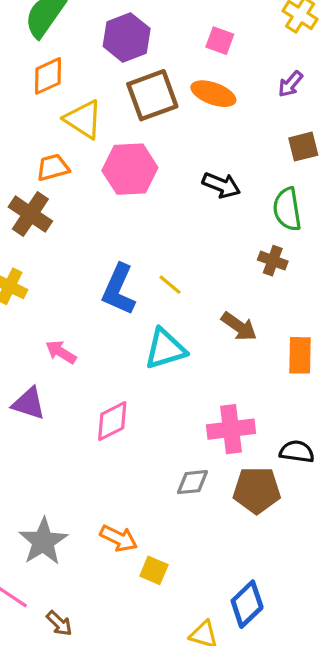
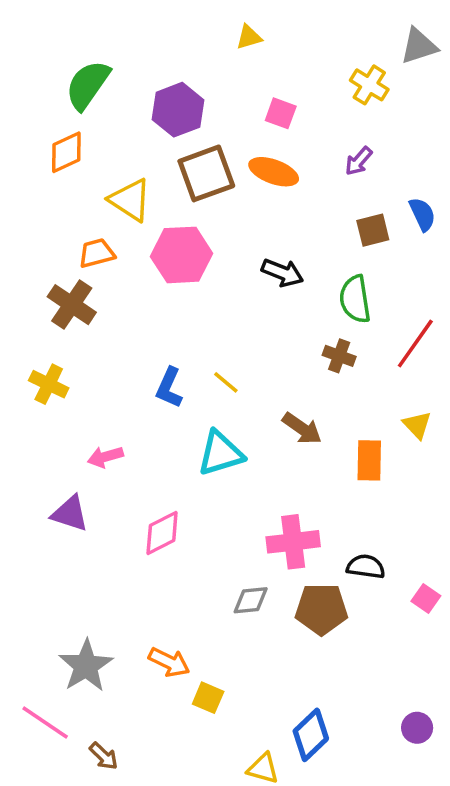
orange diamond: (48, 76) -> (66, 152), moved
blue L-shape: (119, 289) -> (169, 388), size x0.7
pink arrow: (61, 352) -> (105, 457), turned -48

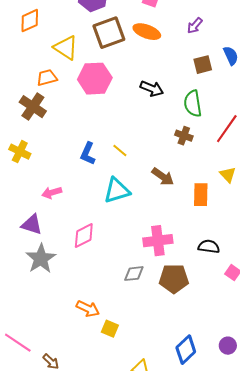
black semicircle: (366, 567) -> (209, 247), moved
gray star: (86, 666) -> (41, 259), moved
blue diamond: (311, 735) -> (186, 350), moved

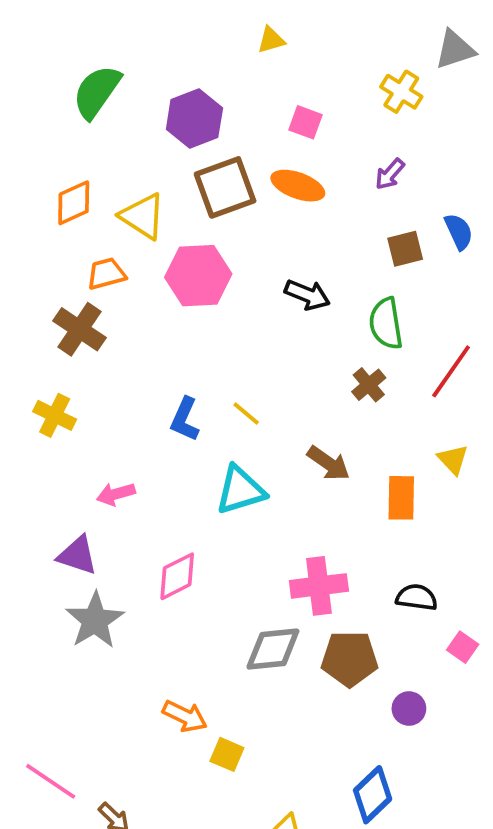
orange diamond: (30, 21) -> (74, 203), moved
brown cross: (184, 136) -> (369, 385), turned 30
gray diamond: (134, 274) -> (273, 649), size x1.4
purple circle: (228, 346) -> (409, 708), moved

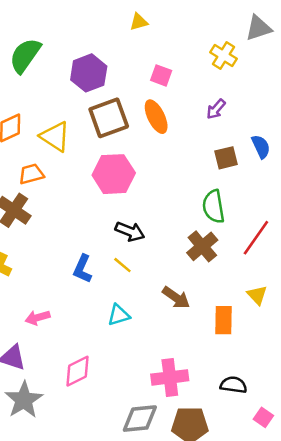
orange ellipse: (298, 186) -> (156, 117), turned 44
pink hexagon: (198, 276) -> (114, 174), moved
black arrow: (307, 295) -> (130, 231), moved
brown cross: (369, 385) -> (202, 246), size x1.4
cyan triangle: (240, 490) -> (119, 315), size x0.7

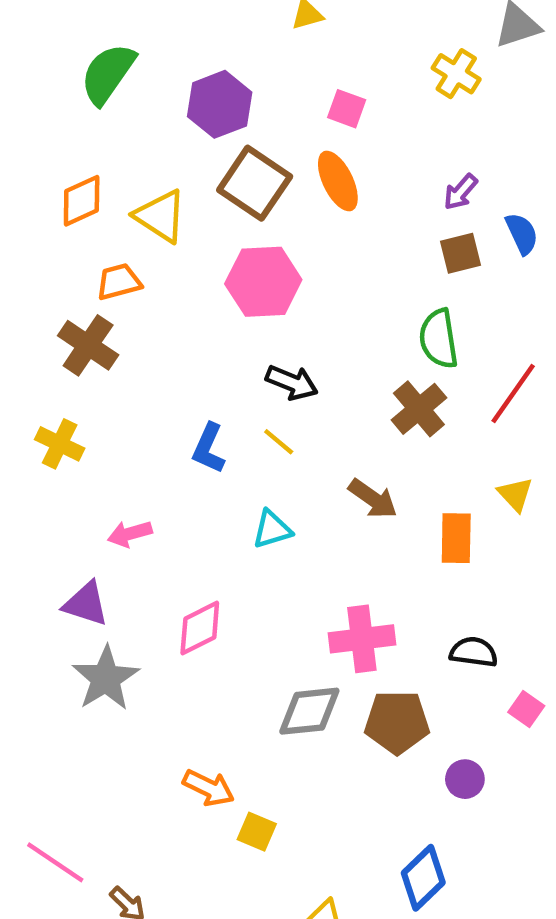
purple arrow: (216, 109) -> (461, 192), moved
brown square: (109, 118) -> (255, 183), turned -36

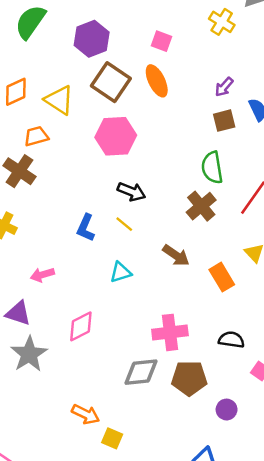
orange rectangle: (456, 538) -> (222, 277), turned -32

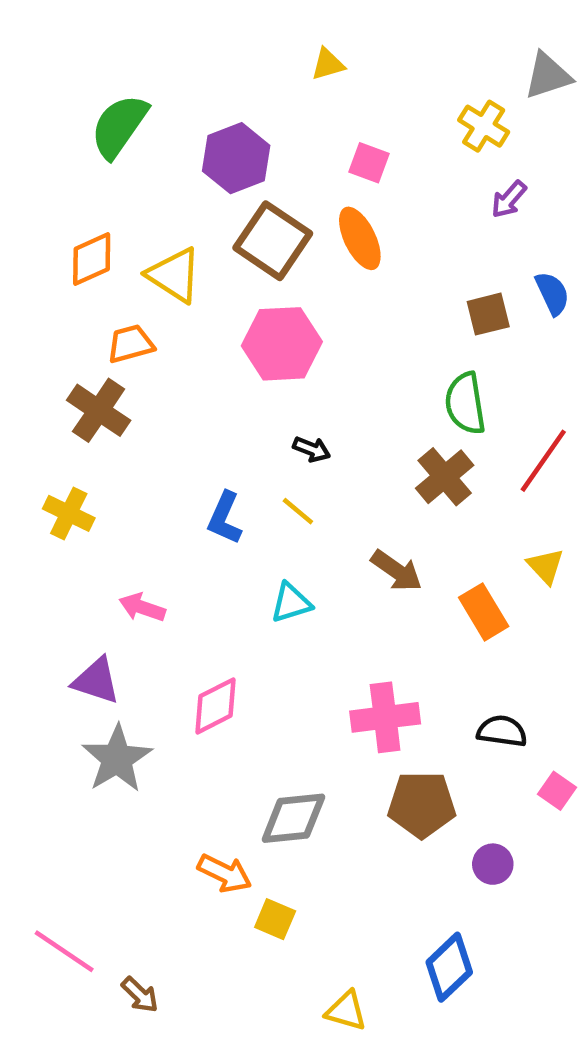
purple arrow: (224, 87) -> (509, 199), moved
black arrow: (131, 192) -> (312, 449), size x0.7
pink arrow: (42, 275) -> (142, 607), turned 35
gray diamond: (141, 372) -> (293, 818), moved

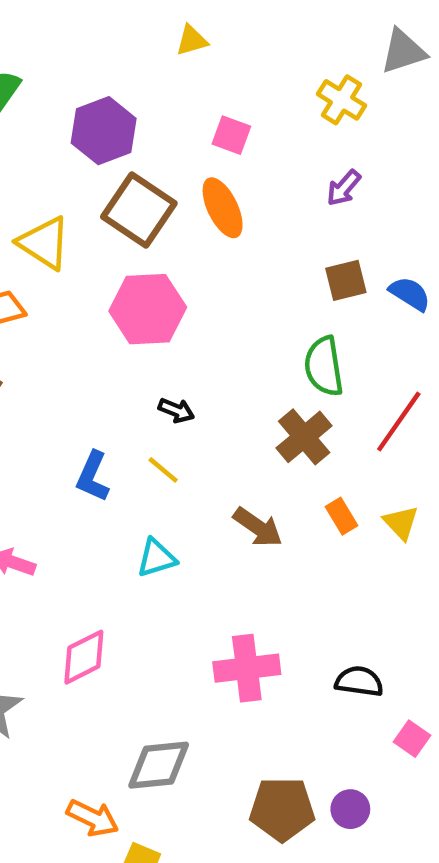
purple arrow: (509, 199) -> (344, 188), moved
blue semicircle: (552, 293) -> (410, 294), moved, turned -33
orange rectangle: (484, 612) -> (342, 516), moved, size x0.7
brown pentagon: (422, 805) -> (282, 809), moved

